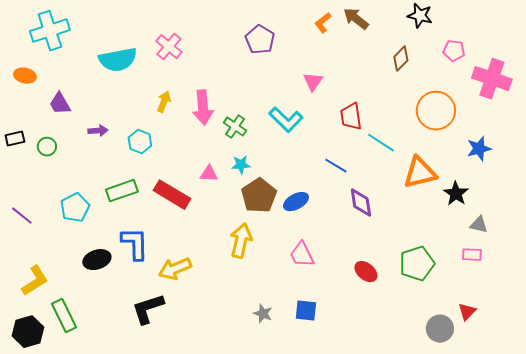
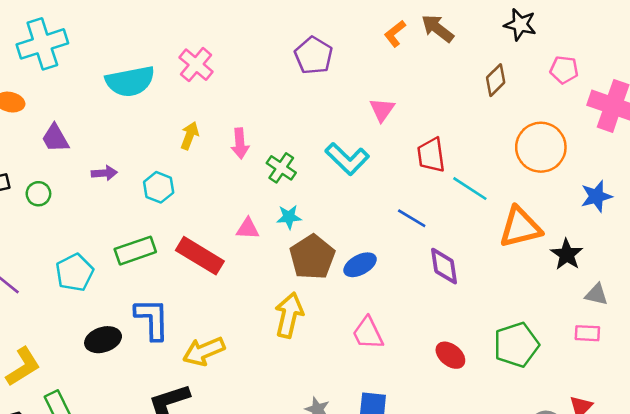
pink arrow: (203, 108) -> (240, 143), size x0.7

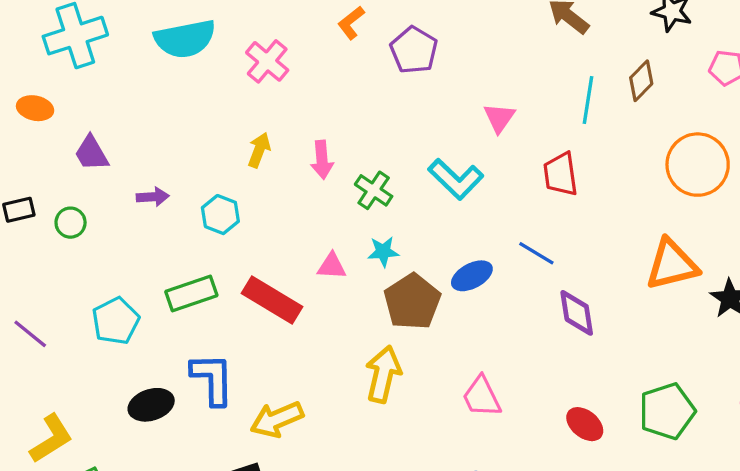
orange L-shape: (395, 34) -> (351, 23), moved
cyan semicircle: (130, 81) -> (185, 39), moved
cyan line: (470, 189) -> (588, 100), moved, turned 66
blue ellipse: (360, 265) -> (472, 276), moved

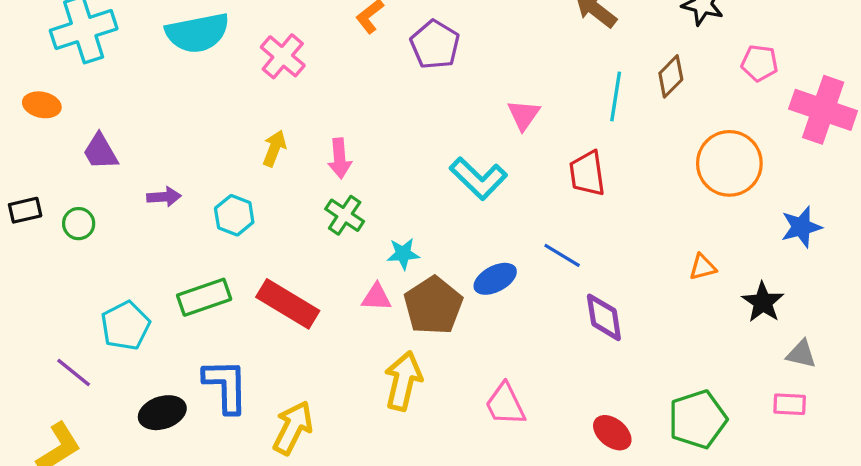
green cross: (374, 190) -> (345, 215), moved
orange triangle: (672, 265) -> (703, 267), size x0.5
pink triangle: (332, 266) -> (376, 297), moved
purple line: (30, 334) -> (74, 372), moved
yellow arrow: (277, 419) -> (293, 428), turned 140

